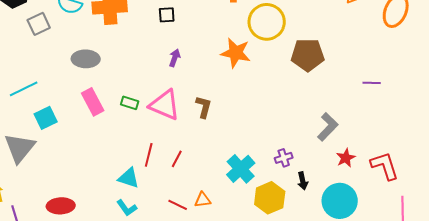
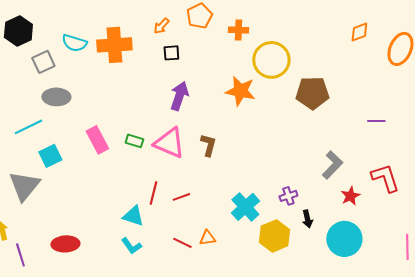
purple arrow: (175, 58) -> (179, 96), size x1.6
gray ellipse: (86, 59) -> (56, 97), moved
red line: (177, 159) -> (181, 197), turned 42
red L-shape: (385, 166) -> (385, 178), moved

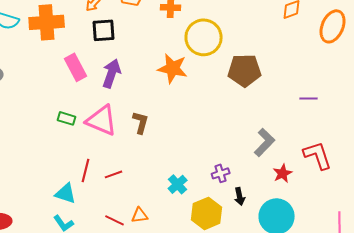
black square: (171, 53) -> (104, 30), size x1.4
pink rectangle: (97, 140) -> (76, 67), moved
cyan cross: (245, 207) -> (178, 184), size x0.7

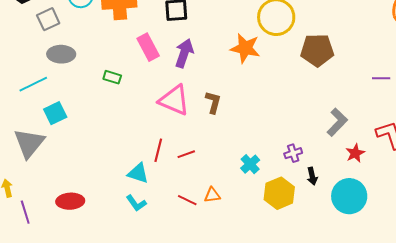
green rectangle: (67, 118) -> (112, 77), moved

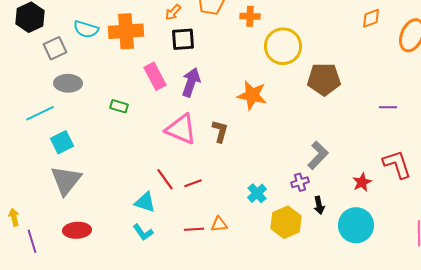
orange star: (245, 48) -> (252, 95), moved
gray L-shape: (337, 122) -> (318, 155), moved
gray triangle: (29, 143) -> (66, 180), moved
red line: (158, 150) -> (165, 179), turned -50
red line: (187, 200) -> (194, 229), turned -30

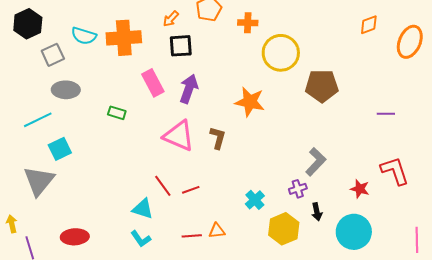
gray triangle: (66, 180) -> (39, 181), moved
red star: (362, 182) -> (360, 189), turned -30

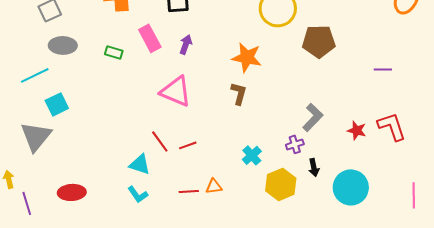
purple arrow: (189, 89) -> (186, 44), size x0.7
green rectangle: (117, 113) -> (114, 52), moved
brown L-shape: (218, 138) -> (239, 93), moved
red star: (360, 189) -> (357, 130), moved

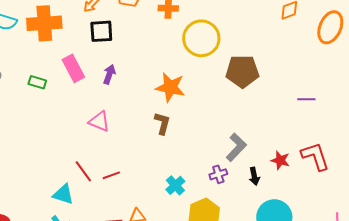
pink triangle: (176, 91) -> (99, 121), size x0.7
black arrow: (314, 167) -> (254, 176), moved

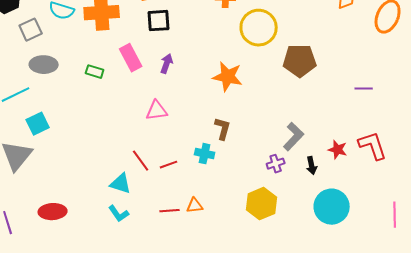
pink triangle: (99, 121) -> (157, 111), turned -30
brown L-shape: (162, 123) -> (223, 129), moved
cyan cross: (175, 185) -> (205, 154), moved, turned -36

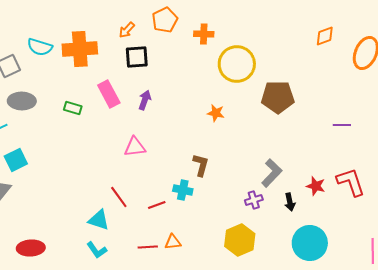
orange star: (228, 77) -> (216, 113), moved, size x0.6
red line: (169, 165) -> (157, 205), moved

